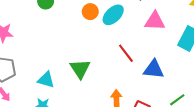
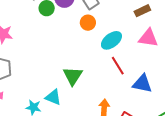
cyan ellipse: (113, 15) -> (111, 40), moved
cyan triangle: (46, 80) -> (53, 97), moved

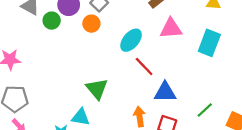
orange circle: (88, 23) -> (91, 24), moved
blue triangle: (142, 84) -> (165, 92), moved

